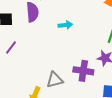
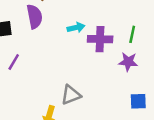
purple cross: (83, 71) -> (100, 39), moved

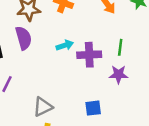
gray triangle: (71, 95) -> (43, 107), moved
blue square: (138, 101) -> (93, 108), moved

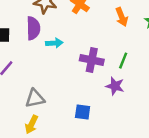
cyan arrow: (65, 45) -> (54, 43), moved

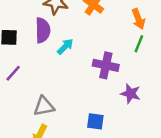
cyan arrow: (54, 43) -> (65, 47), turned -42
green line: (123, 61) -> (139, 44), moved

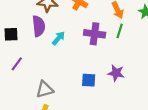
purple cross: (106, 65) -> (95, 34), moved
blue square: (95, 121) -> (89, 80), moved

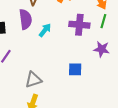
purple star: (116, 73) -> (102, 49), moved

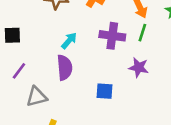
purple semicircle: (26, 19) -> (65, 68), moved
gray triangle: (33, 80) -> (37, 97), moved

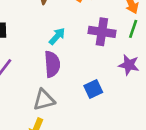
blue square: (105, 91) -> (93, 89), turned -30
gray triangle: (37, 97) -> (44, 100), moved

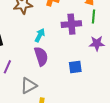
blue square: (93, 89) -> (75, 67), turned 32
gray triangle: (44, 100) -> (29, 86), moved

